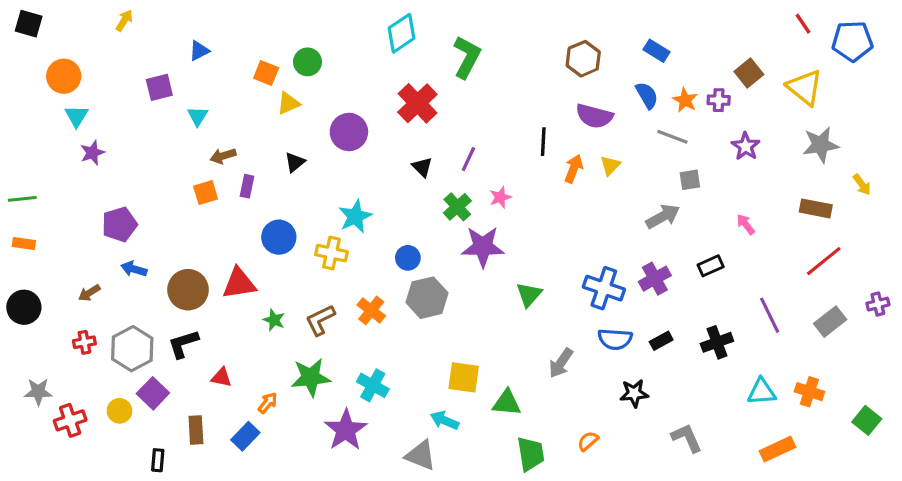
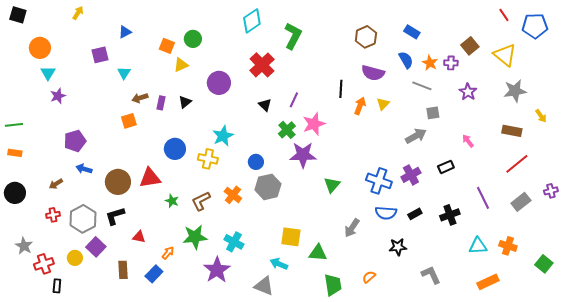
purple rectangle: (247, 186) -> (161, 103), moved
pink star: (500, 197) -> (314, 124), size x1.6
gray star: (38, 392) -> (24, 246), turned 30
black rectangle: (158, 460) -> (57, 286), moved

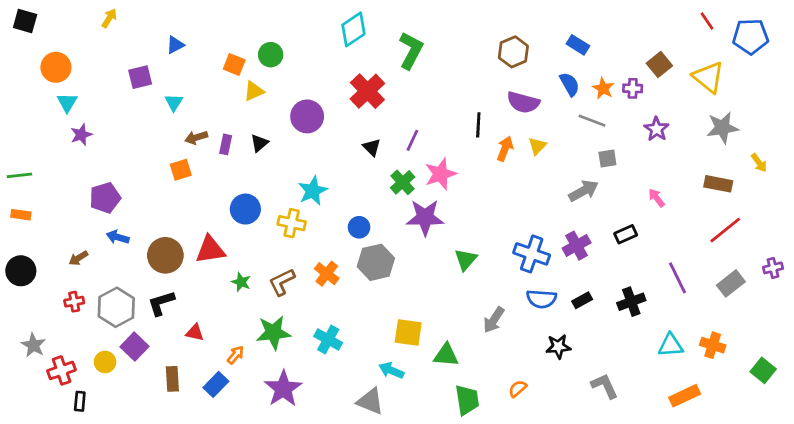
purple star: (217, 270) -> (283, 389), moved

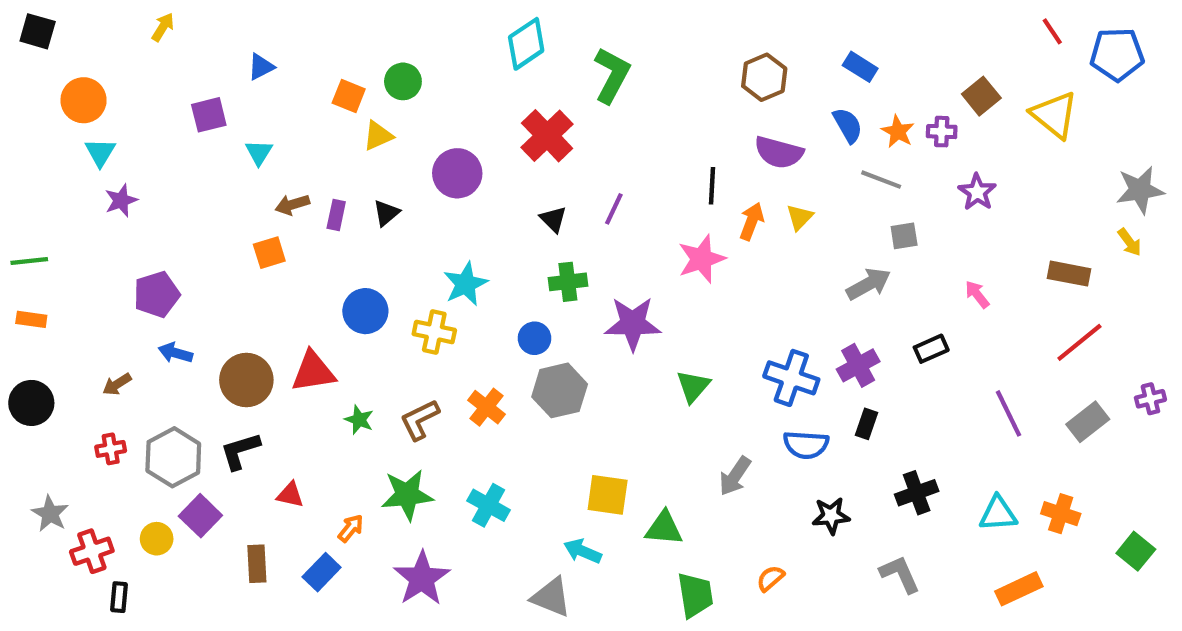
gray star: (722, 128) -> (1140, 190), moved
pink star: (440, 174) -> (702, 259), moved
green cross: (403, 182) -> (568, 282), moved, turned 35
black rectangle: (582, 300) -> (866, 424), moved, turned -42
black cross: (631, 302) -> (917, 493), moved

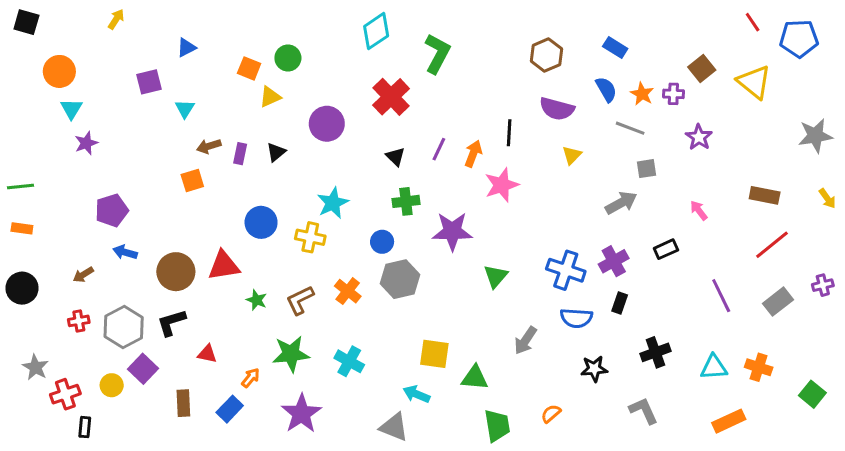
orange arrow: (752, 221) -> (473, 154), moved
yellow arrow: (1130, 242) -> (827, 198), moved

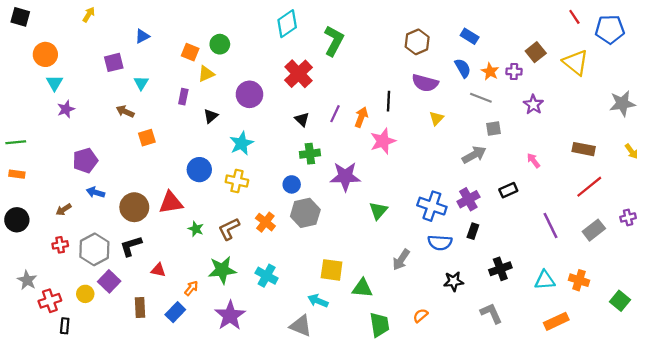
brown arrow: (209, 146) -> (125, 111), moved, turned 42
purple rectangle: (240, 154) -> (183, 97), moved
cyan star: (333, 203) -> (241, 143), moved

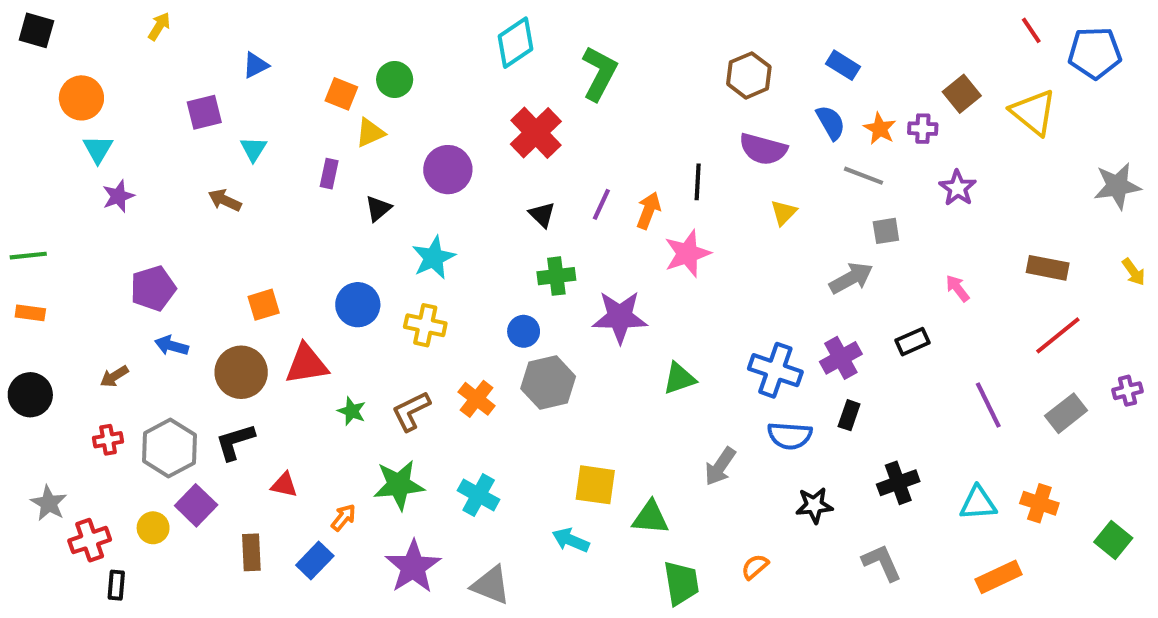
orange square: (147, 138) -> (264, 305), moved
green triangle: (378, 211) -> (679, 378), turned 30
gray triangle: (301, 326) -> (491, 585), moved

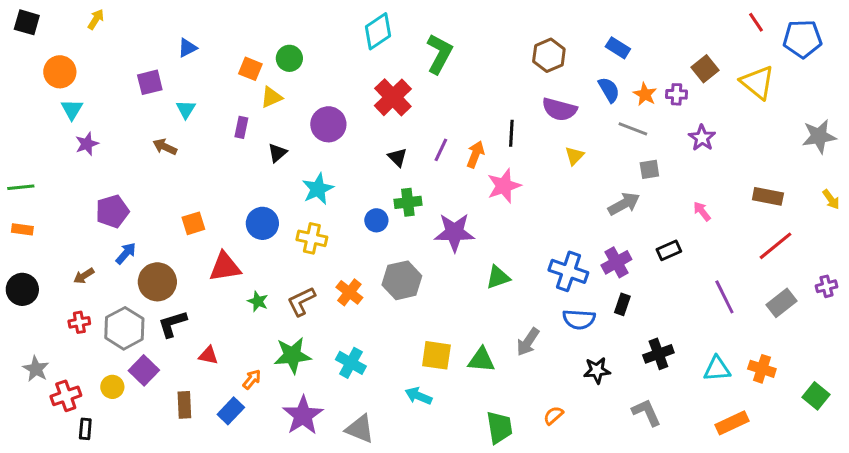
yellow arrow: (159, 26) -> (96, 19), moved
blue circle: (524, 331) -> (376, 220), moved
blue arrow: (172, 346) -> (126, 253), turned 115
brown circle: (241, 372) -> (157, 282), moved
green triangle: (651, 518) -> (481, 360), moved

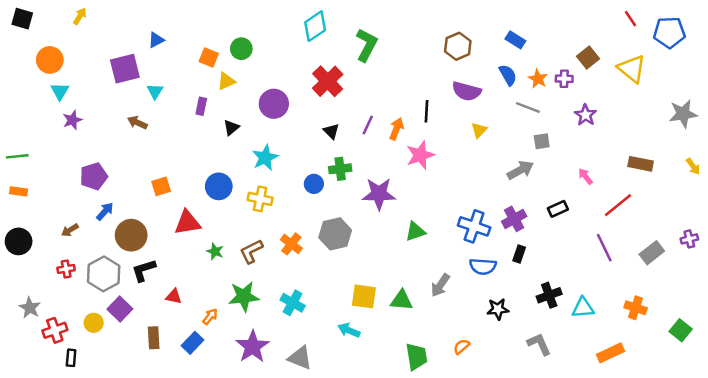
purple square: (150, 82) -> (125, 69), size x1.4
red line: (775, 246) -> (618, 205), moved
cyan triangle: (717, 369) -> (583, 308), moved

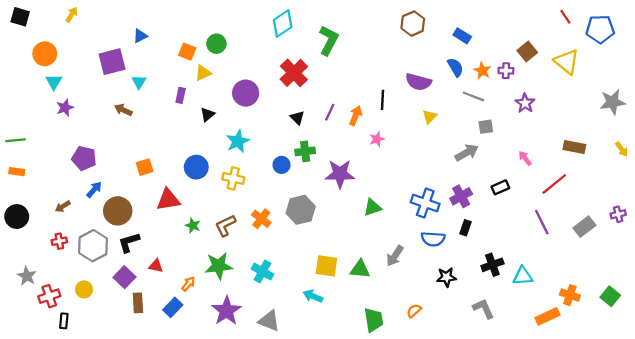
brown hexagon: (458, 46) -> (413, 24), moved
pink star: (420, 155) -> (377, 139), size x0.6
purple pentagon: (94, 176) -> (84, 158), turned 30
orange cross: (636, 308) -> (570, 295), moved
purple square: (120, 309) -> (124, 277), moved

